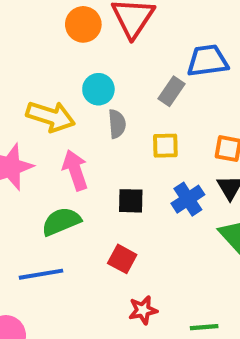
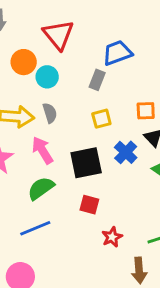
orange circle: (83, 24) -> (24, 62), moved
cyan circle: (98, 89) -> (47, 77), moved
gray semicircle: (117, 124) -> (50, 113), moved
black square: (131, 201) -> (86, 163), size x1.6

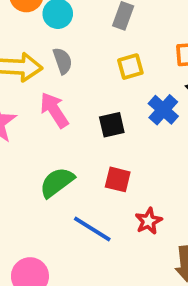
black square: (86, 163) -> (112, 125), size x0.6
green semicircle: (41, 188) -> (57, 182), moved
blue line: (35, 228) -> (92, 229), moved, turned 56

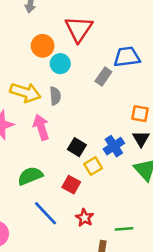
yellow square: (130, 67) -> (93, 166), moved, turned -30
black square: (112, 125) -> (77, 147), turned 30
red star: (149, 221) -> (85, 218), turned -30

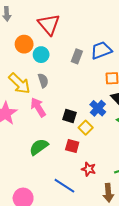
blue trapezoid: (127, 57) -> (101, 50), moved
yellow arrow: (25, 92) -> (19, 83), turned 40
blue line: (46, 213) -> (64, 186), moved

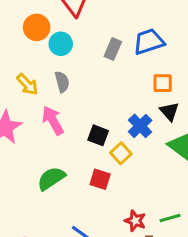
yellow arrow: (19, 83) -> (27, 84), size x0.7
red star: (89, 169) -> (135, 221), moved

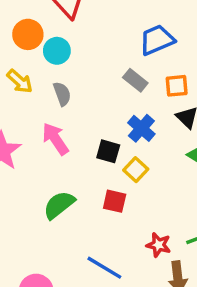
gray rectangle: (113, 49) -> (135, 80), moved, turned -70
yellow arrow: (27, 84) -> (20, 81), moved
blue cross: (140, 126) -> (141, 128), moved

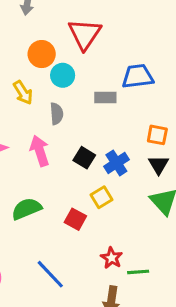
blue trapezoid: (157, 40) -> (138, 76), moved
gray rectangle: (135, 80) -> (105, 98), moved, turned -55
black square: (108, 151) -> (84, 158), moved
red star: (158, 245) -> (112, 258), moved

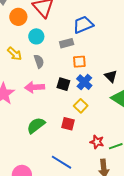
orange circle: (42, 54) -> (18, 17), moved
orange square: (157, 135) -> (79, 62), moved
pink arrow: (40, 151) -> (35, 87), turned -60

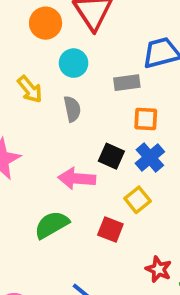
pink arrow: (35, 87) -> (77, 179), moved

